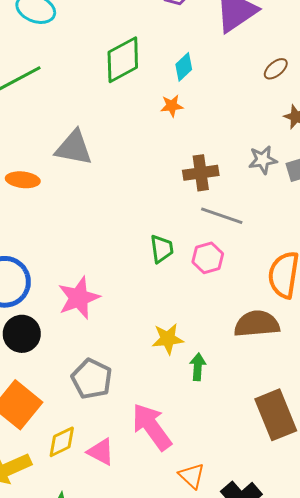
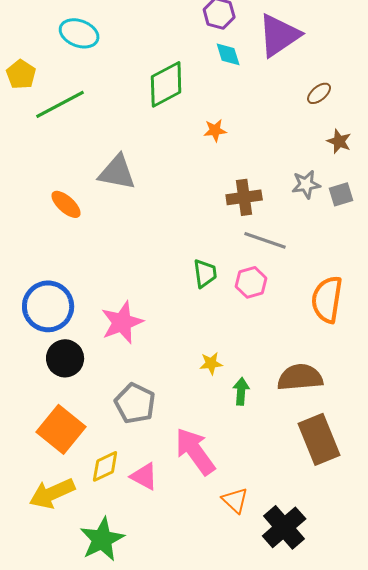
cyan diamond: (184, 67) -> (228, 54), moved, turned -64
orange ellipse: (23, 180) -> (66, 204), turned 36
brown semicircle: (257, 324) -> (300, 377), moved
yellow star: (168, 339) -> (211, 363), size x0.7

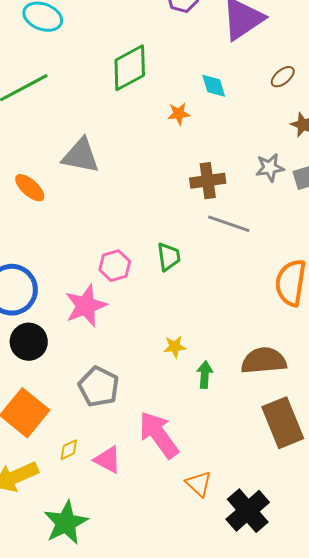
cyan diamond: (228, 54) -> (214, 86), moved
pink hexagon: (251, 282) -> (115, 266), moved
yellow diamond: (105, 466) -> (69, 450), size x0.7

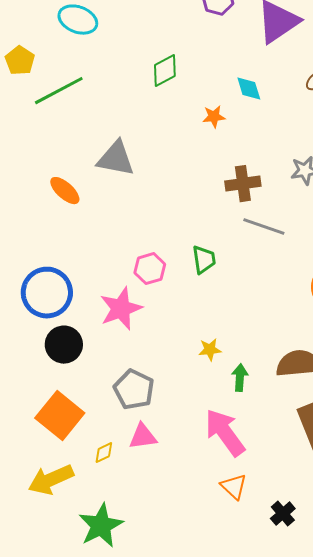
green diamond: (130, 68) -> (165, 71), size x0.7
pink arrow: (159, 435) -> (225, 433), moved
pink triangle: (108, 460) -> (143, 437), moved, turned -36
black cross: (248, 511) -> (283, 514), size x0.6

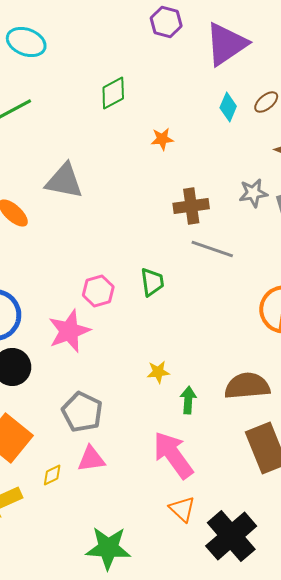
cyan diamond: (249, 89) -> (228, 107), moved, turned 40
black cross: (283, 514) -> (231, 536), size x2.0
green star: (101, 526) -> (108, 548), moved, turned 30

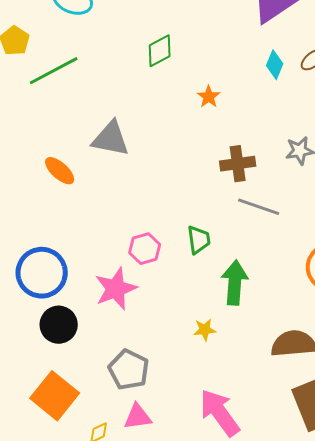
orange star: (162, 139) -> (209, 97), turned -30
green arrow: (188, 400) -> (235, 283), moved, size x1.6

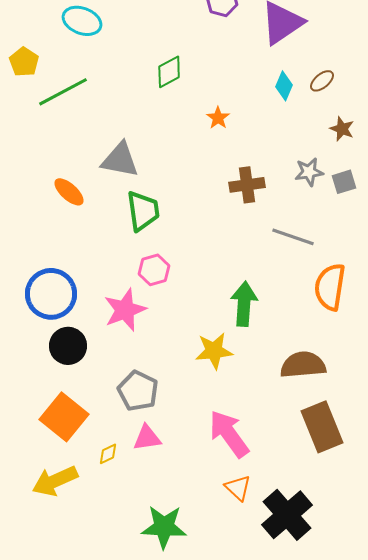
gray line: (259, 207) -> (293, 237), moved
green trapezoid: (199, 240) -> (143, 211), moved, size x1.4
yellow star: (205, 330) -> (214, 351), size x1.6

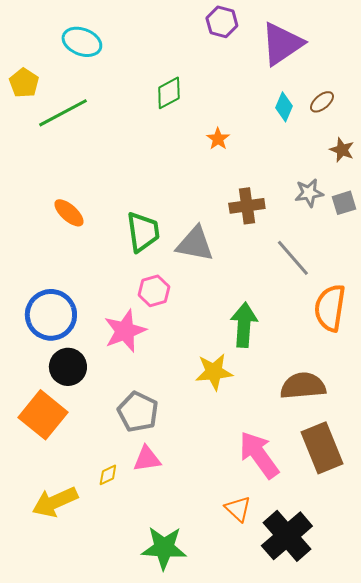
gray triangle: (120, 160) -> (195, 244), moved
gray line: (293, 237) -> (293, 258), turned 30
orange square: (64, 417) -> (43, 415), moved
pink arrow: (229, 434) -> (259, 455), moved

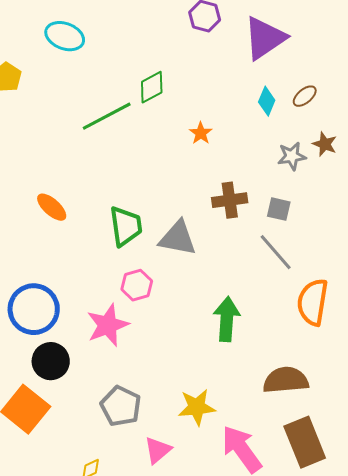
green line: (63, 113) -> (107, 116), moved
gray star: (309, 193) -> (292, 156), moved
gray square: (344, 203) -> (279, 209), moved, turned 30
yellow star: (214, 372) -> (197, 407), moved
pink triangle: (147, 459) -> (158, 450), moved, turned -32

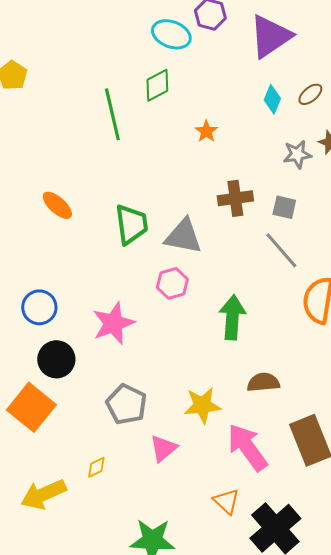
cyan ellipse: (65, 36) -> (171, 34), moved
green line: (107, 116) -> (112, 114), turned -75
pink hexagon: (137, 285) -> (172, 283), moved
blue circle: (34, 309) -> (39, 307), size x0.7
brown semicircle: (286, 380) -> (263, 382), moved, size x0.7

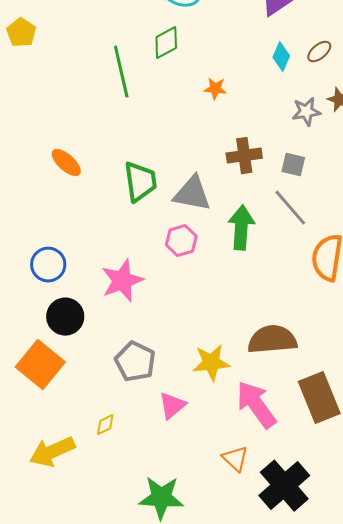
orange star: (206, 131) -> (215, 89), turned -30
green arrow: (232, 317) -> (241, 228), moved
brown semicircle: (263, 382) -> (272, 340), size x1.5

